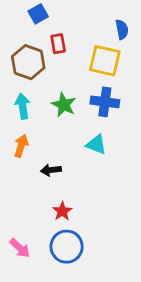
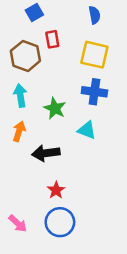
blue semicircle: (122, 30) -> (94, 15), moved
green star: (64, 105) -> (55, 108), moved
black arrow: (51, 170) -> (46, 153), size x1.5

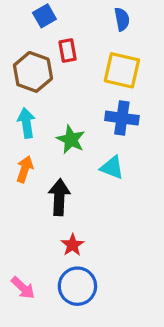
black arrow: (46, 153) -> (59, 197), turned 100

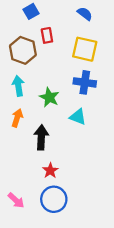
blue semicircle: (122, 19) -> (85, 14), turned -42

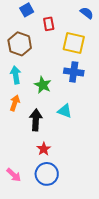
blue semicircle: (85, 14) -> (87, 13), moved
red rectangle: (47, 35) -> (49, 24), moved
cyan triangle: (78, 117) -> (65, 111), moved

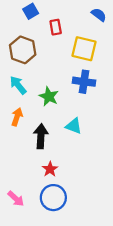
cyan arrow: (16, 75) -> (18, 85), turned -30

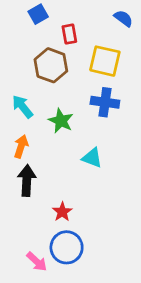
brown hexagon: (23, 50) -> (51, 65), moved
black arrow: (41, 136) -> (27, 181), moved
pink arrow: (16, 199) -> (37, 262), moved

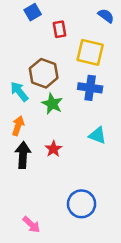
brown hexagon: (51, 65) -> (44, 73), moved
cyan triangle: (92, 158) -> (97, 135), moved
red star: (62, 212) -> (53, 149), moved
blue circle: (67, 247) -> (82, 204), moved

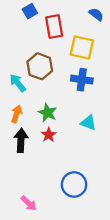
red rectangle: (60, 29) -> (54, 27), size x1.5
green star: (52, 104) -> (48, 113), moved

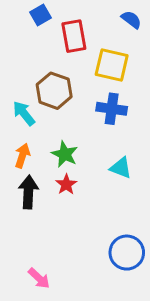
blue circle: (74, 184) -> (127, 253), moved

